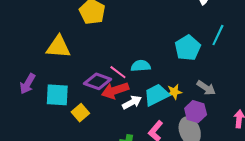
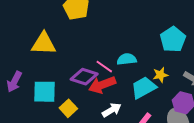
yellow star: (174, 92) -> (160, 75), moved
white arrow: (132, 102) -> (112, 110), moved

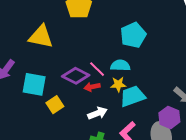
cyan pentagon: (173, 39) -> (133, 35), moved
yellow star: (160, 75) -> (118, 84), moved
red arrow: (102, 85) -> (92, 87), size x0.6

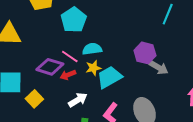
cyan pentagon: (133, 35) -> (74, 20), moved
purple hexagon: (169, 117) -> (145, 53), moved

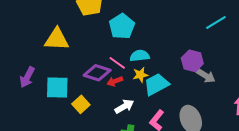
cyan line: (168, 14) -> (216, 23), turned 35

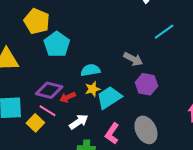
cyan pentagon: (122, 26) -> (57, 44), moved
purple hexagon: (192, 61) -> (146, 84), moved
pink line: (117, 63) -> (47, 111), moved
gray arrow: (206, 76) -> (133, 59), moved

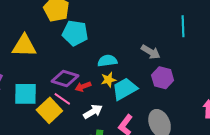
cyan line: (164, 32) -> (183, 26), turned -60
cyan pentagon: (57, 44) -> (75, 33), turned -30
yellow square: (35, 123) -> (49, 110), size x1.4

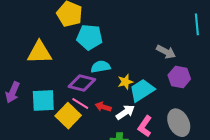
cyan semicircle: (107, 61) -> (101, 67), moved
red arrow: (83, 87) -> (103, 107), moved, turned 42
white arrow: (93, 112) -> (125, 112), moved

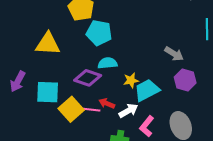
pink line: (80, 103) -> (91, 110), moved, turned -30

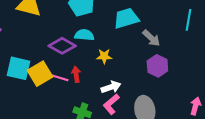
cyan trapezoid: (147, 90) -> (126, 18), moved
cyan square: (48, 92) -> (18, 68), moved
red arrow: (107, 103) -> (76, 74), turned 49
white arrow: (128, 111) -> (111, 87), moved

